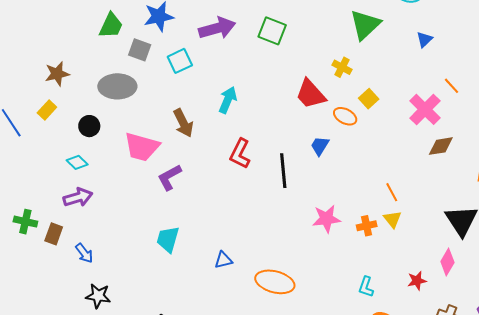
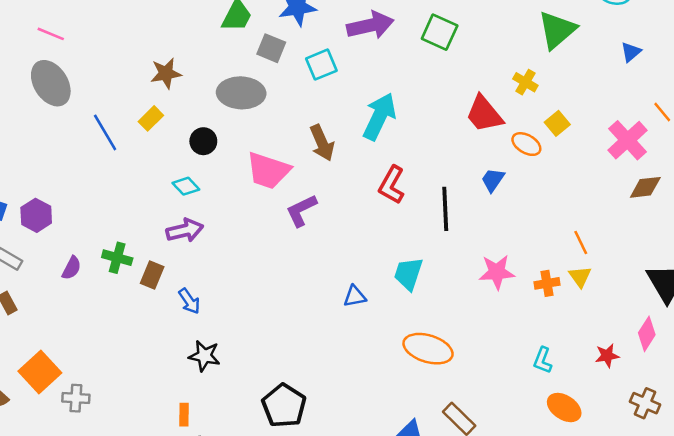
cyan arrow: (228, 100) -> (379, 116), size x1.4
cyan trapezoid: (168, 239) -> (408, 274), moved
blue triangle: (223, 260) -> (355, 296), moved

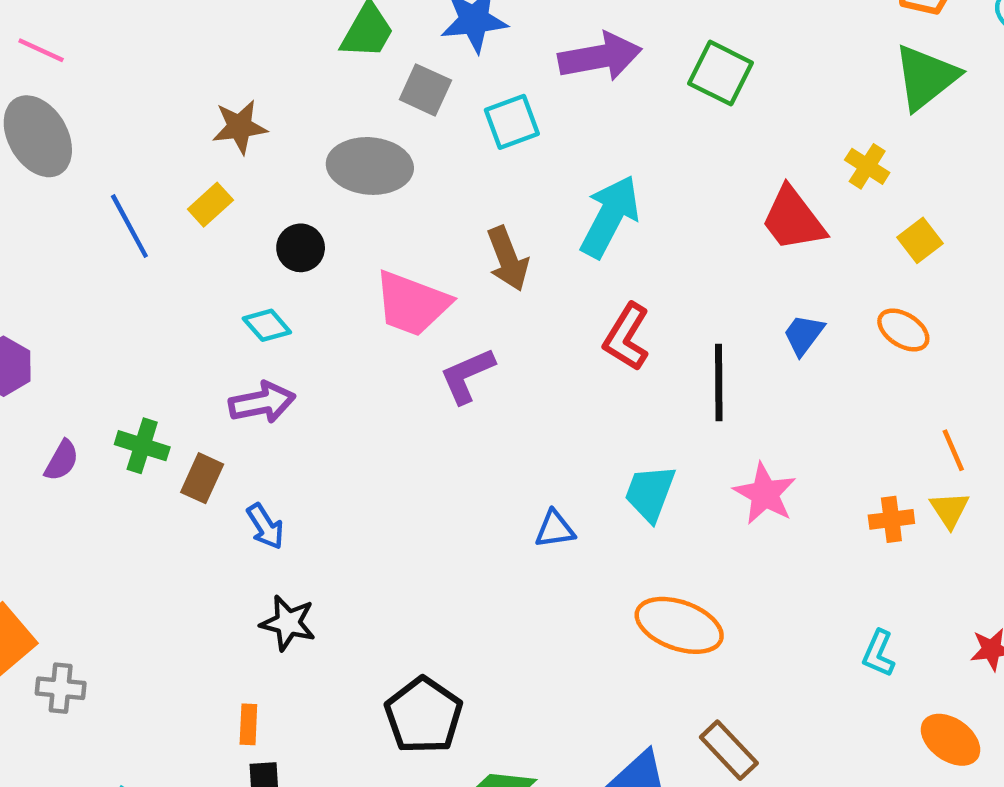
orange ellipse: (526, 144) -> (903, 330), moved
pink star: (497, 272) -> (765, 494), moved, turned 30
orange ellipse: (564, 408) -> (951, 740), moved

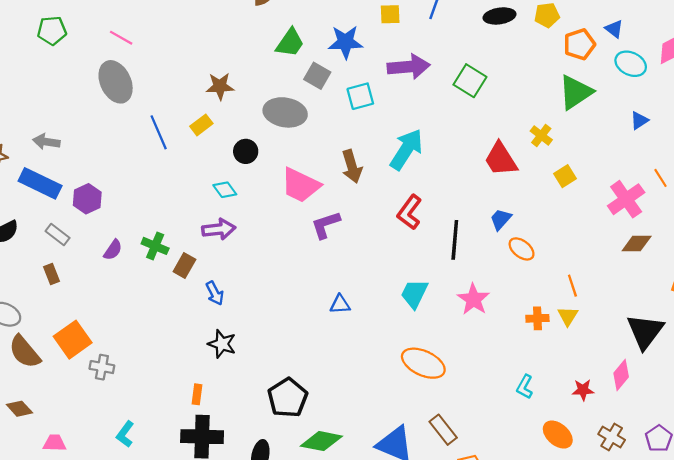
orange ellipse: (903, 330) -> (522, 249), moved
blue triangle: (555, 529) -> (340, 304), moved

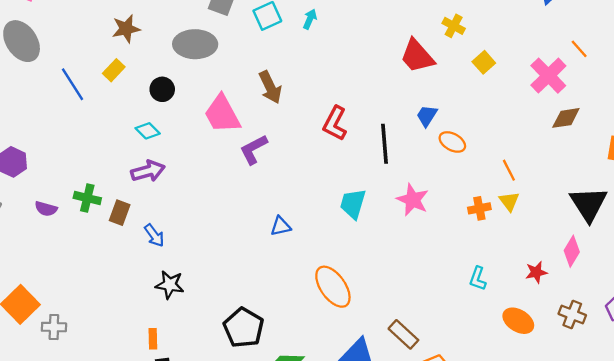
cyan arrow: (406, 149) -> (310, 19), moved, size x0.5
pink trapezoid: (301, 185) -> (222, 114), turned 45
purple semicircle: (113, 250) -> (46, 209), turned 80
orange ellipse: (423, 363) -> (333, 287), moved, turned 39

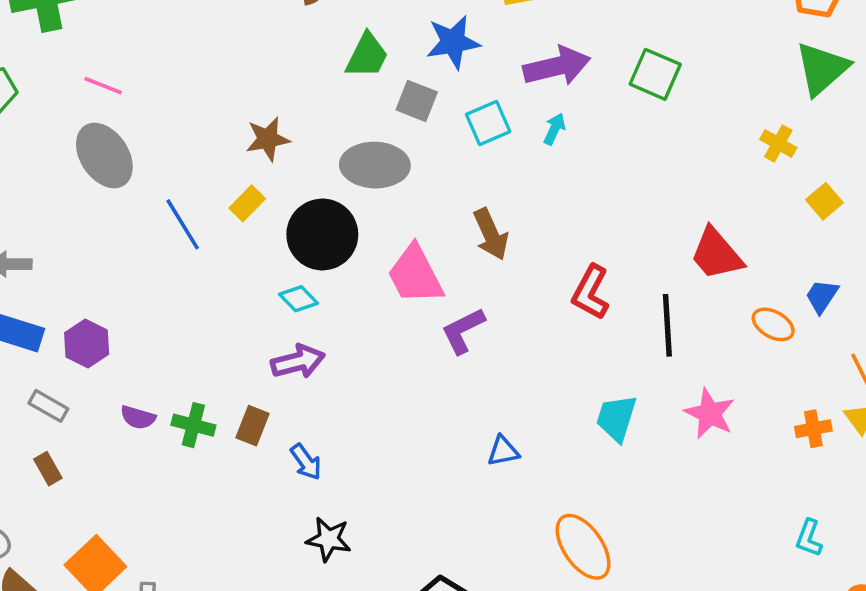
red trapezoid: (417, 56) -> (716, 254), moved
black circle: (162, 89) -> (322, 234), size x1.8
blue trapezoid: (427, 116) -> (822, 296), moved
green cross: (87, 198) -> (193, 425), moved

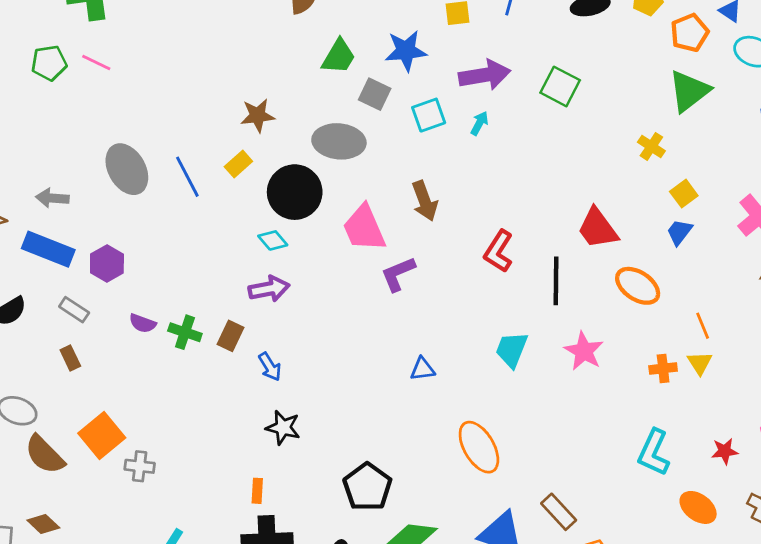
pink line: (103, 86) -> (96, 63), moved
gray ellipse: (104, 156) -> (127, 169), moved
blue trapezoid: (822, 296) -> (679, 232), moved
orange ellipse: (773, 324) -> (638, 286), size x1.4
cyan L-shape: (809, 538) -> (654, 453), size x1.6

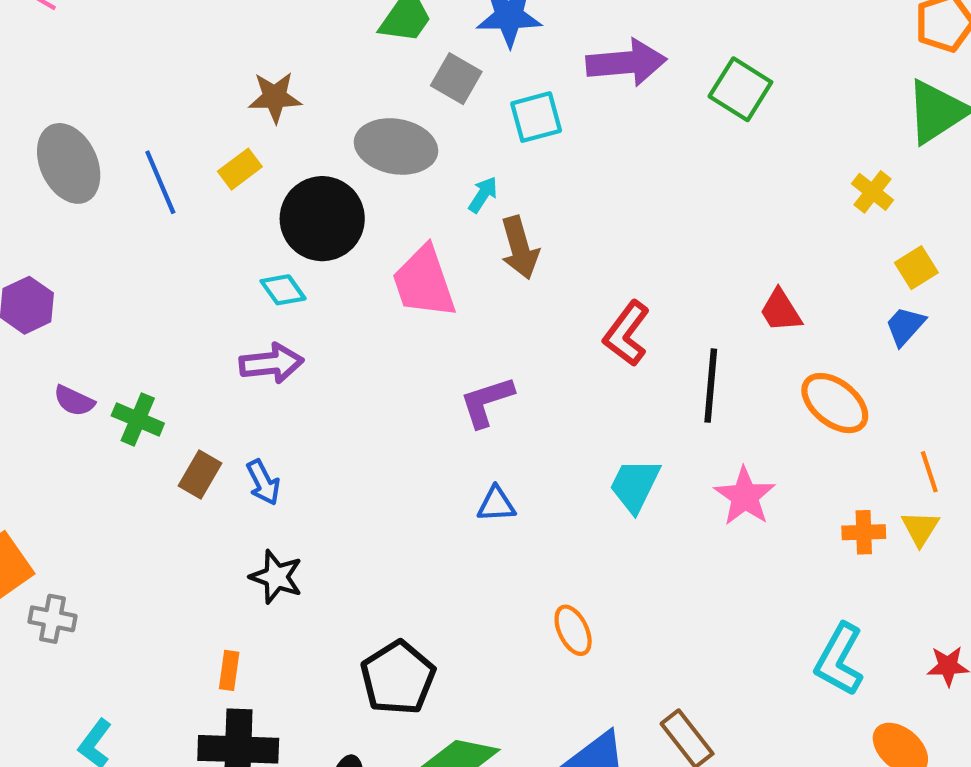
cyan arrow: (479, 123) -> (483, 195), moved
red trapezoid: (598, 228) -> (781, 311), size x0.7
purple L-shape: (398, 274) -> (487, 402), moved
brown rectangle: (231, 336) -> (200, 474), moved
orange ellipse: (479, 447) -> (573, 630), size x0.6

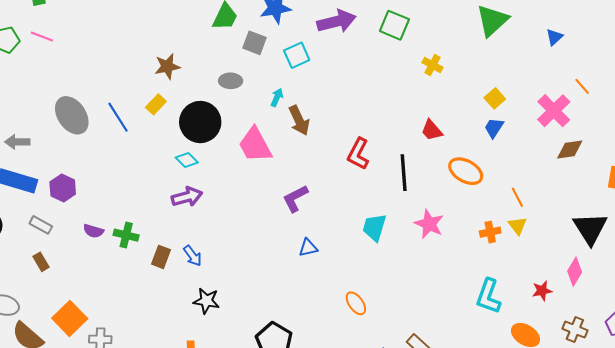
gray ellipse: (396, 146) -> (231, 81), size x0.6
yellow cross: (873, 192) -> (433, 65), moved

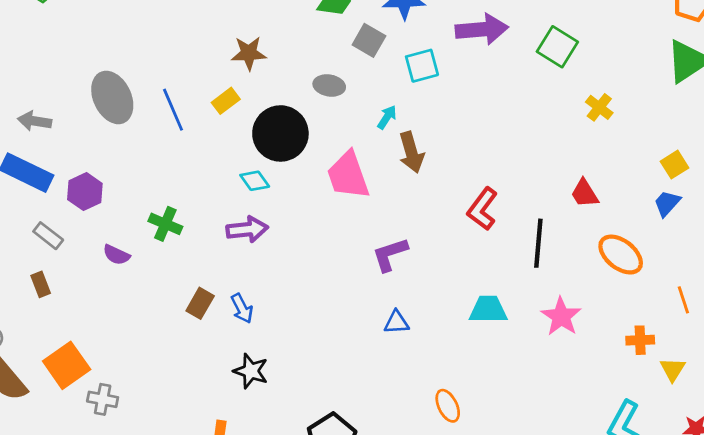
yellow triangle: (518, 226) -> (673, 369), moved
cyan trapezoid: (374, 227) -> (488, 310), turned 64
green cross: (126, 235) -> (165, 224), moved

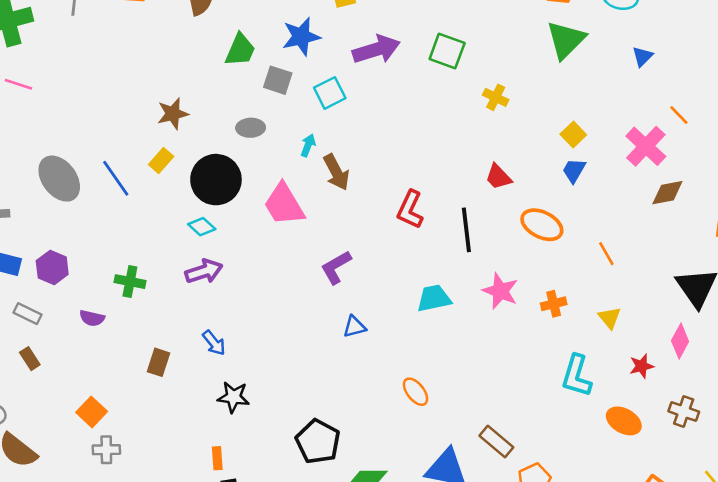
brown rectangle: (200, 303) -> (158, 362), moved
orange cross: (640, 340) -> (554, 304), moved
orange square: (67, 365) -> (92, 412), moved, size x0.7

